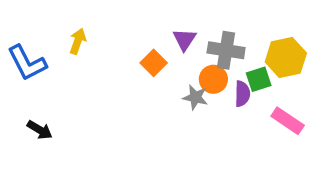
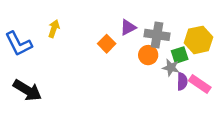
purple triangle: (184, 39) -> (128, 27), turned 30
purple semicircle: (242, 94) -> (182, 81), moved
gray star: (195, 97) -> (171, 68), moved
black arrow: (40, 130) -> (27, 90), size x1.6

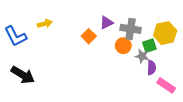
yellow arrow: (54, 29) -> (45, 24), turned 56
pink rectangle: (200, 84) -> (166, 85), moved

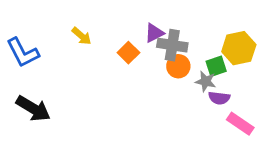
yellow arrow: (45, 24) -> (82, 36), moved, turned 56
gray cross: (131, 29) -> (172, 45), moved
purple semicircle: (151, 68) -> (219, 98), turned 96

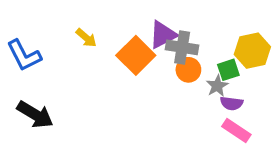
purple triangle: (154, 33) -> (163, 35), size x1.4
orange square: (128, 53) -> (136, 55), size x1.6
gray star: (206, 81) -> (217, 86), turned 30
pink rectangle: (240, 124) -> (236, 130), moved

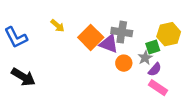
purple triangle: (163, 35) -> (109, 44), moved, turned 48
orange circle: (188, 70) -> (124, 63), moved
purple semicircle: (232, 103) -> (155, 69), turned -56

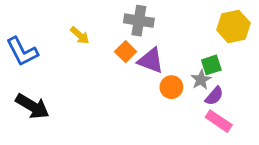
gray cross: (122, 32) -> (139, 21), moved
yellow hexagon: (169, 34) -> (233, 26), moved
orange square: (91, 37) -> (126, 52), size x0.6

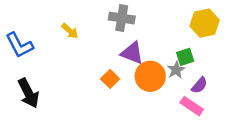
orange square: (126, 52) -> (110, 79), moved
orange circle: (171, 87) -> (150, 76), size x1.5
purple semicircle: (214, 96) -> (199, 85), moved
black arrow: (32, 106) -> (28, 93), turned 32

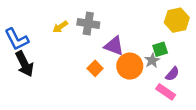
gray cross: (122, 18) -> (88, 23), moved
yellow arrow: (70, 31) -> (60, 27), turned 104
black arrow: (28, 93) -> (24, 64), moved

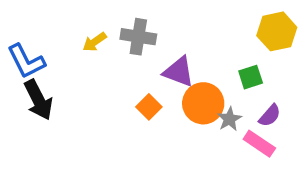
gray star: (152, 60) -> (229, 119), moved

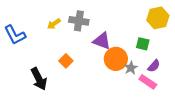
green square: (251, 77) -> (143, 44), turned 32
black arrow: (38, 100) -> (39, 79), moved
orange square: (149, 107) -> (66, 61), moved

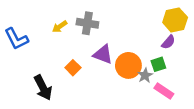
purple triangle: (102, 41) -> (103, 54), moved
green square: (143, 44) -> (158, 64), moved, turned -32
purple semicircle: (154, 66) -> (168, 42), moved

